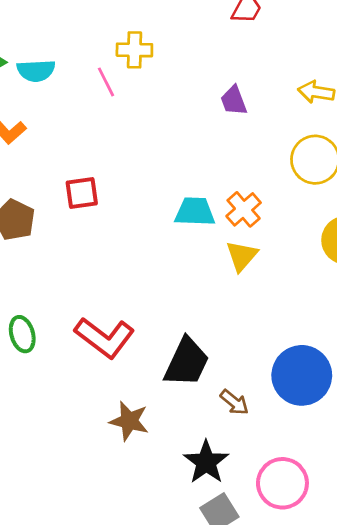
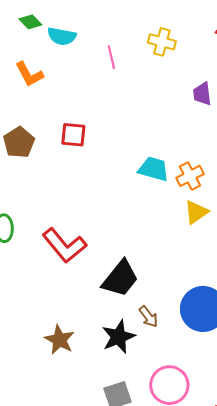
yellow cross: (134, 50) -> (162, 42), moved
yellow triangle: (242, 256) -> (196, 212), moved
brown star: (129, 421) -> (60, 340), moved
black star: (206, 462) -> (118, 337), moved

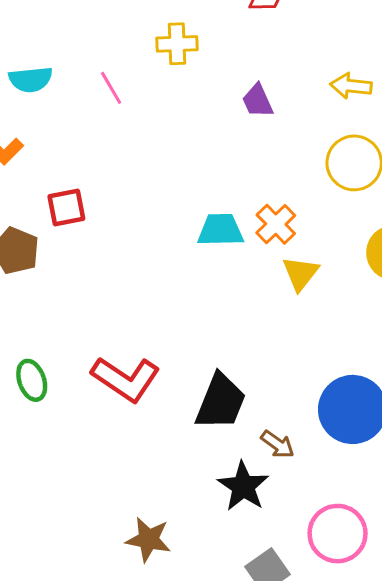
red square: (73, 135) -> (66, 208), moved
brown star: (60, 340) -> (148, 539), moved

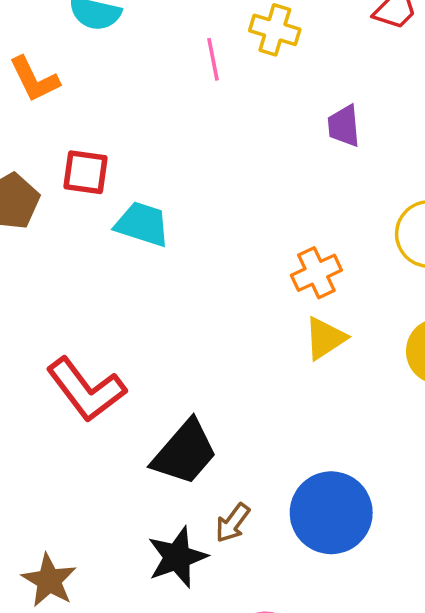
pink line: (111, 88) -> (213, 59), moved
cyan trapezoid: (220, 230) -> (142, 224), moved
brown arrow: (278, 444) -> (233, 523), turned 72

